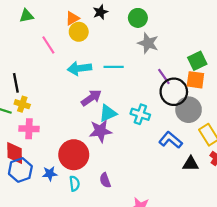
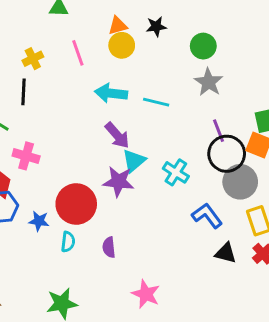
purple arrow: (91, 98) -> (117, 135), turned 70
yellow cross: (22, 104) -> (33, 59), moved, turned 32
cyan triangle: (108, 113) -> (134, 161), turned -30

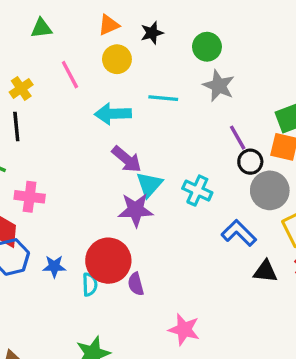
orange triangle: (118, 26) -> (109, 25), moved
cyan line: (156, 102) -> (163, 98), moved
black circle: (227, 154) -> (250, 162), size x0.6
red circle: (76, 204) -> (108, 261), moved

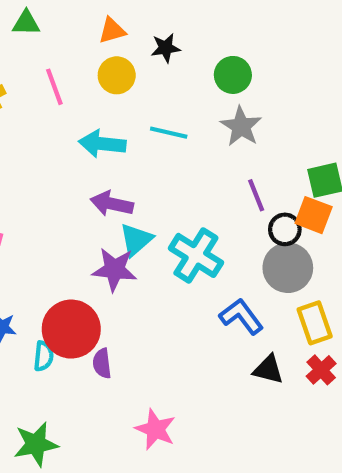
purple arrow: (127, 159) -> (112, 204), turned 144
black circle: (250, 162) -> (285, 229), moved
cyan cross: (197, 191) -> (196, 255), size x1.4

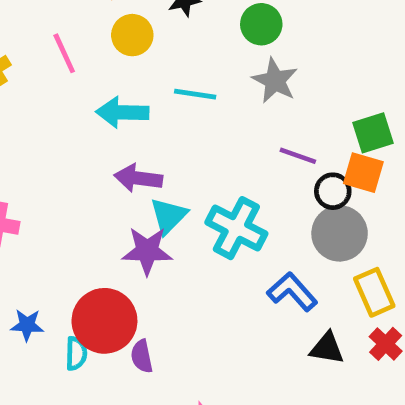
purple line: (256, 195) -> (298, 156), turned -44

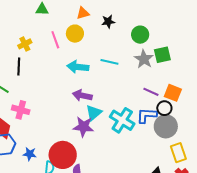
yellow circle: (132, 35) -> (75, 34), moved
green square: (373, 133) -> (162, 55), moved
orange square: (363, 173) -> (173, 93), moved
blue L-shape: (292, 292) -> (147, 116), moved, turned -50

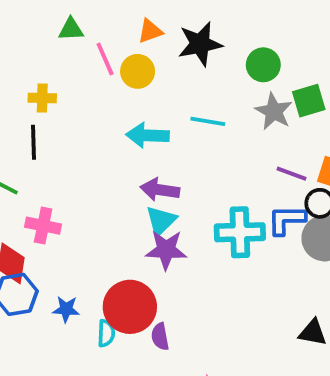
black star: (108, 22) -> (200, 44), size x1.6
pink line: (55, 40) -> (105, 59), moved
yellow cross: (25, 44) -> (42, 98), turned 32
cyan triangle: (94, 113) -> (161, 221), moved
cyan cross: (122, 120) -> (240, 232), turned -30

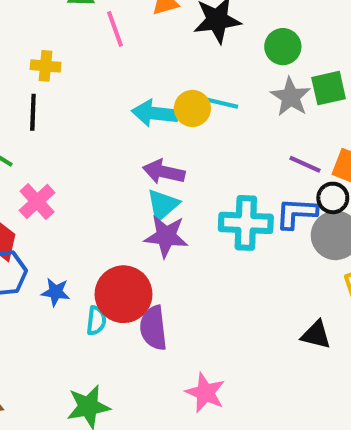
yellow circle: (138, 71) -> (192, 108), moved
pink cross: (43, 226) -> (37, 201), turned 32
purple semicircle: (160, 337) -> (153, 328), size x1.5

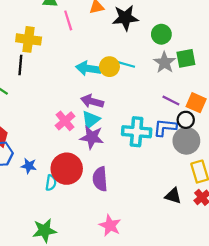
yellow cross: (46, 66) -> (29, 39), size x1.5
pink cross: (37, 201) -> (65, 121), moved
purple semicircle: (153, 328) -> (100, 179), moved

